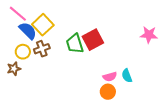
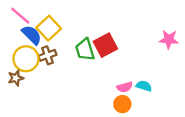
yellow circle: (23, 52) -> (26, 59), size x1.5
cyan semicircle: (127, 76) -> (144, 86), turned 128

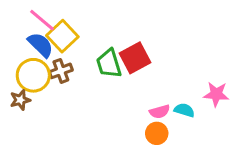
pink line: (20, 16) -> (42, 20), moved
pink star: (169, 39) -> (216, 94), moved

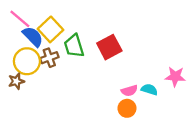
pink line: (42, 20) -> (20, 19), moved
green trapezoid: (109, 64) -> (74, 46), moved

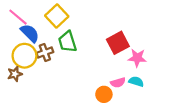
yellow square: (50, 29) -> (57, 16), moved
red square: (109, 47) -> (118, 43), moved
pink star: (175, 77) -> (137, 58), moved
orange circle: (127, 108) -> (104, 94), moved

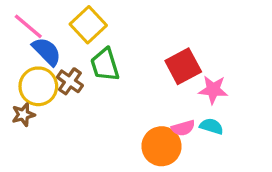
brown cross: (45, 52) -> (70, 81), turned -35
orange circle: (104, 94) -> (162, 146), size x1.5

